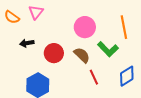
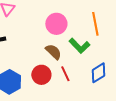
red circle: (54, 53) -> (41, 75), moved

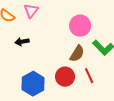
brown semicircle: (53, 52) -> (77, 54), turned 78

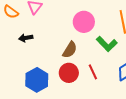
brown semicircle: (77, 54) -> (70, 50), moved

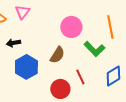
red circle: (69, 73) -> (60, 89), moved
blue hexagon: (37, 80) -> (26, 67), moved

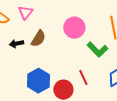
brown semicircle: (57, 55) -> (38, 39), moved
blue hexagon: (26, 67) -> (38, 81), moved

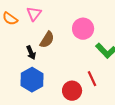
black arrow: (16, 44) -> (31, 53), moved, turned -104
blue hexagon: (38, 81) -> (32, 80), moved

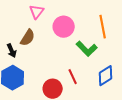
pink triangle: (34, 14) -> (37, 12), moved

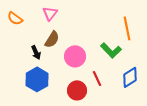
pink triangle: (37, 12) -> (50, 13), moved
pink circle: (64, 27) -> (75, 56), moved

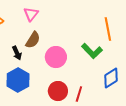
red line: (97, 78) -> (79, 94), moved, turned 42

